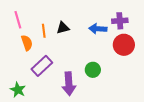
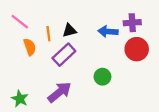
pink line: (18, 20) -> (20, 22), turned -36
purple rectangle: (42, 66) -> (64, 55), moved
purple arrow: (69, 84) -> (59, 92), moved, turned -125

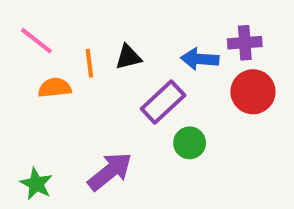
orange semicircle: (30, 47) -> (55, 88), turned -77
purple rectangle: (64, 55) -> (163, 102), moved

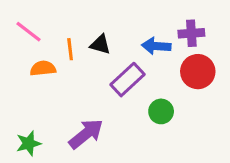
black triangle: (128, 57) -> (100, 44), turned 30
green circle: (190, 143) -> (161, 111), moved
green star: (36, 184) -> (29, 143), turned 30

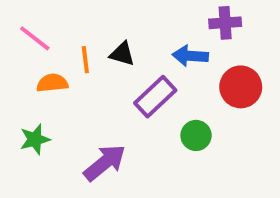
purple cross: (191, 33) -> (225, 23), moved
green star: (29, 143) -> (35, 139), moved

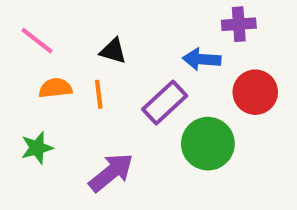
black triangle: (122, 54) -> (113, 51), moved
orange line: (85, 60) -> (99, 94), moved
green circle: (196, 135) -> (208, 144), size x1.6

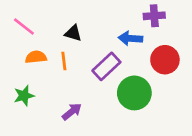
purple arrow: (111, 172) -> (72, 112), size x0.7

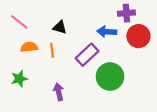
red circle: (165, 60) -> (138, 36), moved
purple arrow: (72, 112) -> (59, 92), turned -63

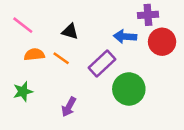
orange line: (52, 50) -> (61, 58), turned -48
purple arrow: (59, 92) -> (69, 107), turned -140

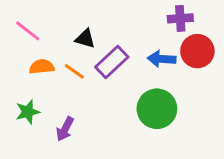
blue arrow: (125, 37) -> (162, 59), moved
purple rectangle: (102, 63) -> (112, 62), moved
purple arrow: (69, 107) -> (65, 129), moved

